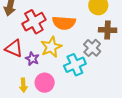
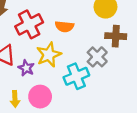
orange semicircle: (64, 23) -> (64, 27), size x0.7

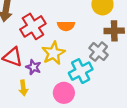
pink circle: (40, 97) -> (64, 93), moved
yellow arrow: (15, 99) -> (23, 88), moved

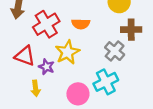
cyan cross: (81, 71) -> (106, 82), moved

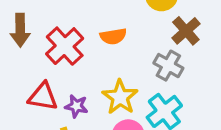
brown cross: (131, 30) -> (186, 31), turned -30
yellow star: (67, 52) -> (120, 97), moved

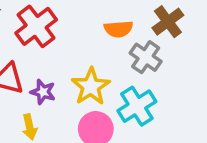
orange semicircle: (113, 36) -> (118, 29), moved

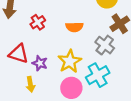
red cross: (36, 26) -> (38, 22), size x0.6
orange semicircle: (118, 29) -> (74, 27), moved

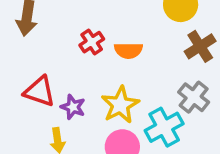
red cross: (38, 22) -> (92, 42), moved
gray cross: (105, 45) -> (194, 97), moved

